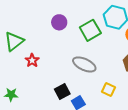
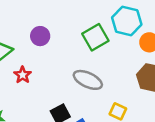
purple circle: (59, 22) -> (40, 36), moved

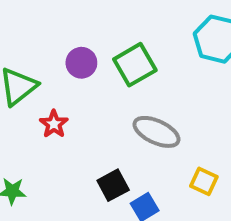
green square: (95, 37) -> (135, 65), moved

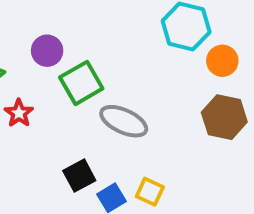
green square: (135, 65) -> (81, 83), moved
yellow square: (204, 181) -> (150, 192), moved

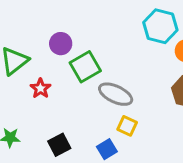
black square: (79, 176) -> (59, 145), moved
yellow square: (150, 192) -> (127, 126), moved

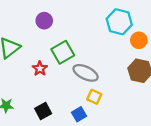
purple circle: (61, 44) -> (44, 21), moved
red star: (40, 88) -> (40, 69), moved

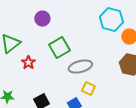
red star: (40, 69) -> (28, 63), moved
gray ellipse: (86, 73) -> (80, 67), turned -40

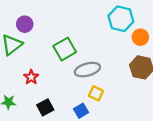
purple circle: (42, 19) -> (25, 24), moved
red star: (28, 63) -> (31, 77), moved

